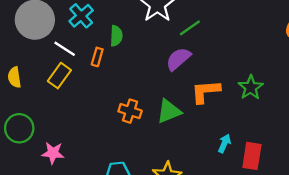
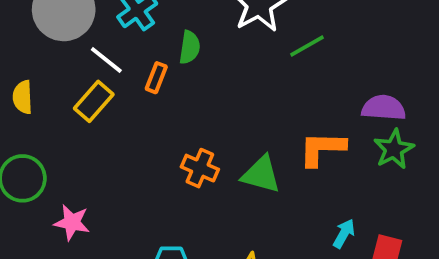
purple semicircle: (178, 59) -> (384, 108), moved, turned 40
green triangle: (169, 111) -> (261, 174), turned 32

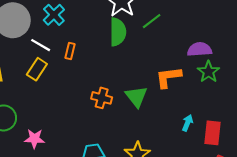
green semicircle: (190, 47) -> (118, 32), moved, size x1.5
green triangle: (261, 174) -> (136, 97), turned 45

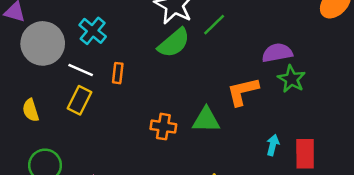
green semicircle: (118, 32) -> (174, 43), turned 56
green triangle: (136, 97) -> (206, 120), turned -45

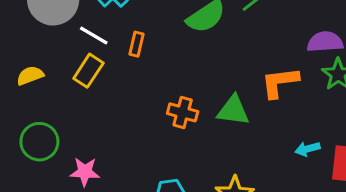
yellow semicircle: (31, 110) -> (30, 76), turned 80
cyan arrow: (273, 145) -> (307, 149), turned -126

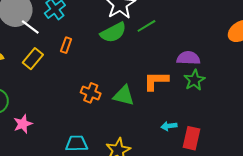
white line: (94, 36) -> (30, 27), moved
pink star: (85, 172) -> (23, 124), turned -30

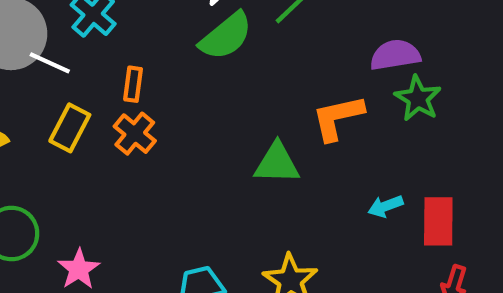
orange cross: (91, 93) -> (135, 134), moved, turned 30

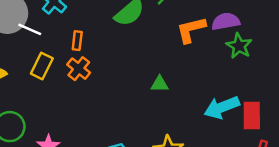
orange L-shape: (338, 118) -> (191, 30), moved
green triangle: (277, 163) -> (160, 84), size x0.7
cyan arrow: (386, 206) -> (222, 107), size x1.8

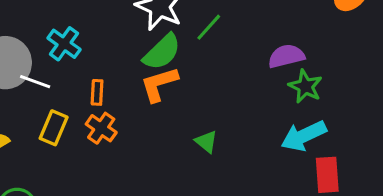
orange L-shape: (191, 30) -> (159, 84), moved
green triangle: (160, 84) -> (206, 142), turned 42
cyan arrow: (222, 107) -> (304, 136), moved

